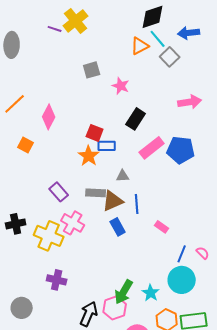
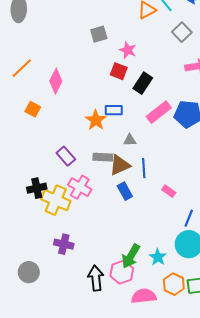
gray square: (170, 57) -> (182, 32), moved
red square: (95, 133) -> (119, 71), moved
black cross: (16, 224) -> (37, 188), moved
black arrow: (89, 314) -> (96, 278), turned -30

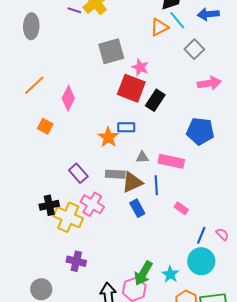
gray square: (99, 34) -> (111, 51), size x1.5
red square: (119, 71) -> (131, 88), size x1.6
pink rectangle: (159, 112) -> (171, 161), moved, turned 50

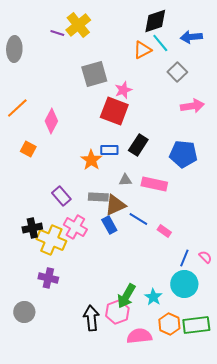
pink star: (140, 67) -> (123, 90), turned 30
black rectangle: (155, 100) -> (138, 145), moved
blue line: (156, 185) -> (138, 219), moved, turned -54
blue rectangle: (137, 208) -> (109, 225), moved
purple cross: (76, 261) -> (48, 278), moved

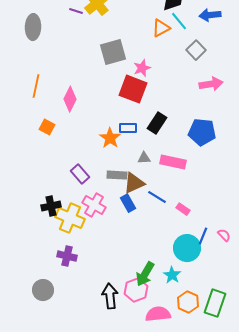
orange line: (17, 108) -> (36, 86), turned -35
cyan circle: (184, 284) -> (187, 248), moved
green rectangle: (196, 325) -> (215, 303), turned -64

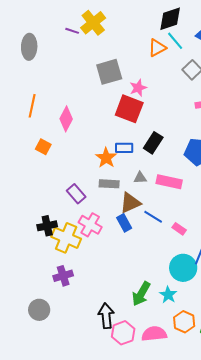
gray rectangle: (117, 175) -> (109, 184), moved
purple cross: (67, 256) -> (63, 276), turned -30
pink hexagon: (136, 290) -> (123, 333), moved

